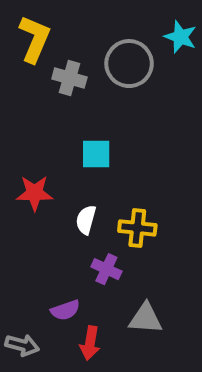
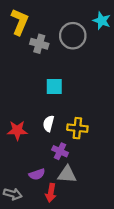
red star: (35, 193) -> (17, 130), moved
gray triangle: (145, 318) -> (67, 174), moved

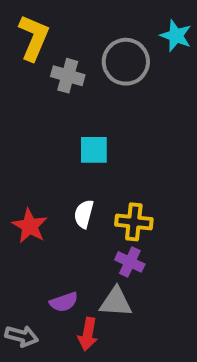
red star: (17, 130) -> (30, 226), turned 30
purple cross: (60, 151) -> (130, 262), moved

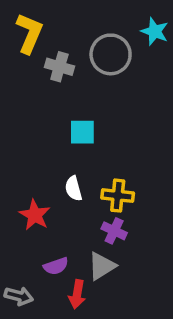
white semicircle: (84, 214) -> (74, 188), turned -30
red star: (30, 226) -> (35, 215), moved
gray triangle: (116, 302) -> (102, 266), turned -36

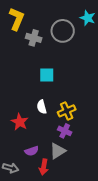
yellow cross: (118, 196) -> (67, 111), turned -30

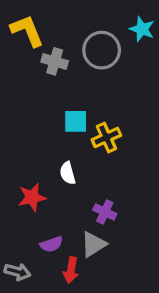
yellow L-shape: (17, 19) -> (27, 31), turned -45
yellow cross: (67, 111) -> (106, 137), moved
red star: (20, 122) -> (32, 197), turned 30

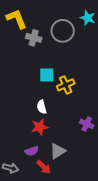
red star: (32, 197) -> (40, 127), moved
purple cross: (105, 212) -> (87, 124), moved
red arrow: (71, 270) -> (44, 167), turned -56

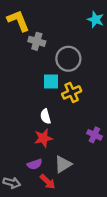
gray circle: (63, 31) -> (68, 59), moved

